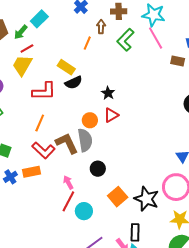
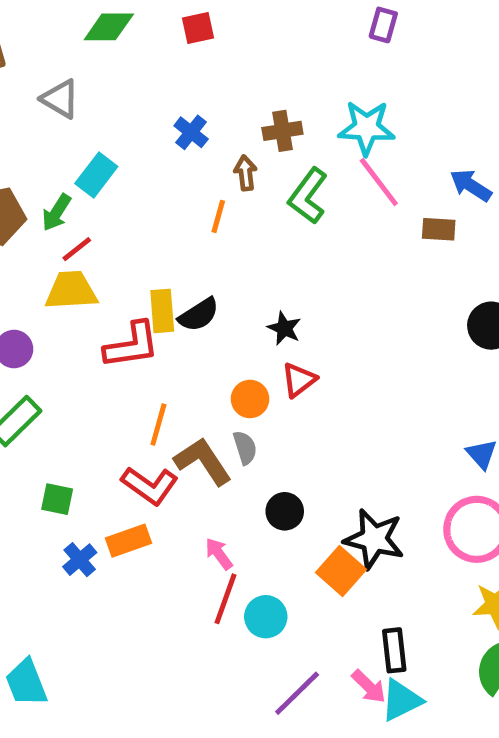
yellow trapezoid: (22, 65) -> (71, 291), turned 65
yellow rectangle: (66, 67) -> (162, 311), moved, turned 60
orange line: (40, 123) -> (158, 424), moved
gray semicircle: (85, 140) -> (245, 448), size x0.6
black star: (147, 199) -> (374, 539), moved

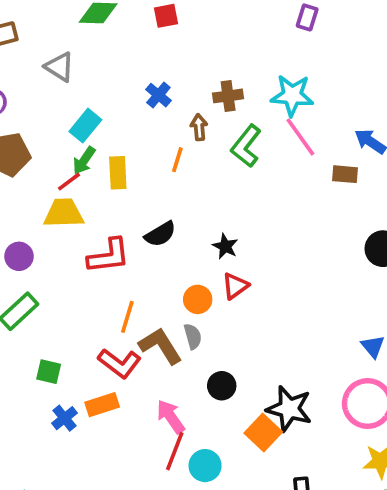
green arrow: (56, 212) -> (84, 160), moved
yellow rectangle: (162, 311) -> (118, 173), moved
pink arrow: (219, 554) -> (171, 417), size x1.4

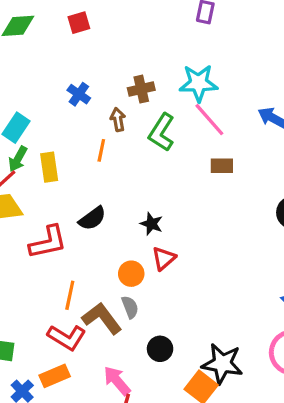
brown rectangle: (345, 174) -> (222, 166), moved

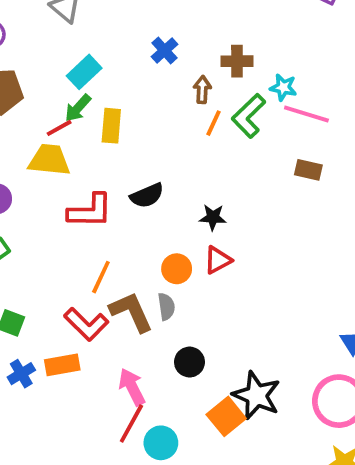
cyan star: (198, 83) -> (283, 87), moved, size x0.6
pink line: (209, 120) -> (306, 114), turned -45
orange line: (101, 150) -> (213, 123), moved
black star: (151, 224) -> (213, 217), turned -30

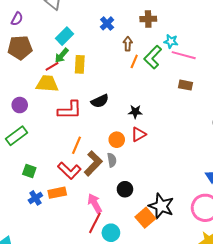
brown cross: (237, 61) -> (148, 19), moved
brown L-shape: (131, 312) -> (93, 163), turned 70

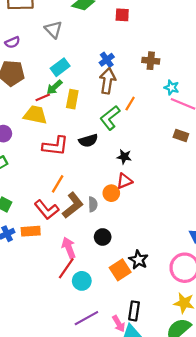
purple semicircle: (17, 19) -> (12, 42), turned 32
brown arrow: (128, 44) -> (107, 81), moved, size x1.6
green L-shape: (153, 57) -> (110, 118), moved
orange circle: (117, 140) -> (111, 193), moved
black star: (161, 206) -> (138, 260), size x0.7

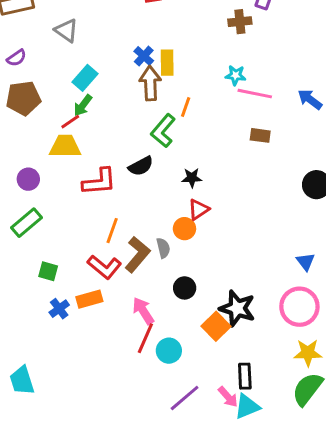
brown cross: (151, 61) -> (240, 22), moved
yellow rectangle: (72, 99) -> (167, 63), moved
black star: (138, 260) -> (237, 308), size x1.4

